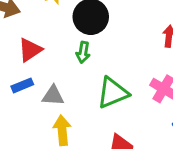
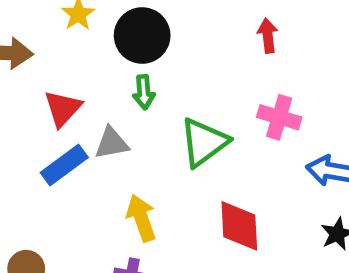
blue rectangle: (22, 85) -> (64, 165), size x1.4
gray triangle: (53, 96) -> (112, 143), moved

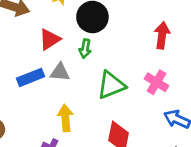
red arrow: (268, 36) -> (162, 35), size x1.4
red triangle: (63, 108) -> (50, 39), moved

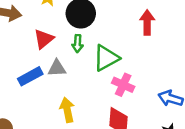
pink cross: (157, 82) -> (123, 85), moved
green triangle: (111, 85) -> (106, 58), moved

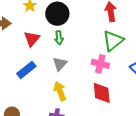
green triangle: (106, 58) -> (113, 41), moved
gray triangle: (57, 68) -> (60, 64), moved, turned -35

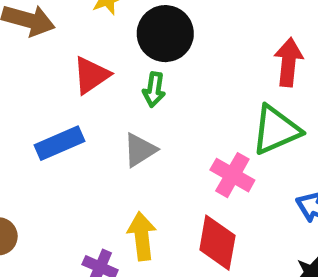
yellow arrow: (60, 91) -> (142, 236), moved

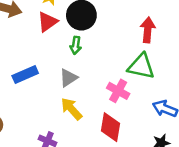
red triangle: (91, 75) -> (47, 22), moved
green triangle: (276, 130) -> (141, 66), turned 36
yellow arrow: (142, 236) -> (71, 109), moved, turned -35

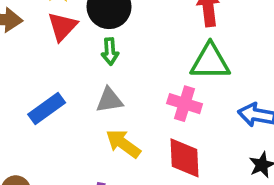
gray triangle: (68, 78) -> (109, 100), turned 36

